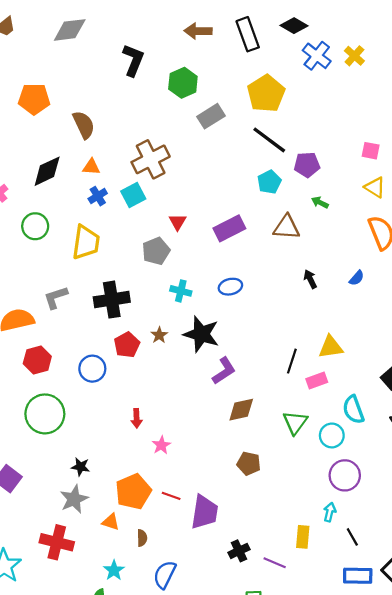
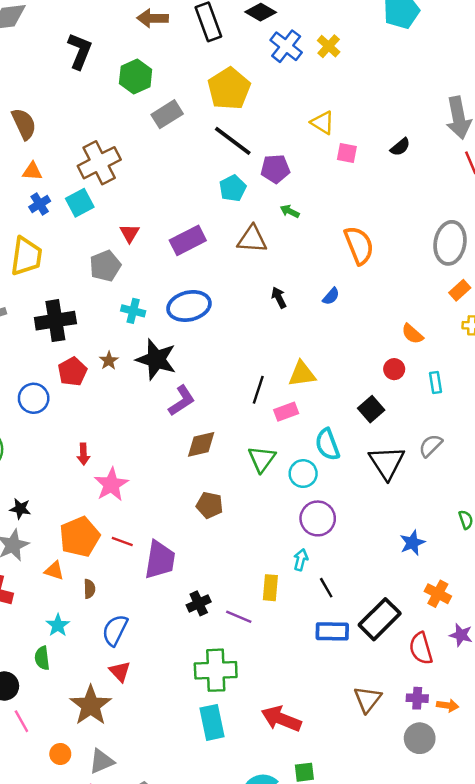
yellow triangle: (375, 187) -> (323, 123), moved
blue ellipse: (230, 287) -> (189, 306), size x1.6
pink star: (161, 445) -> (111, 484), size x1.6

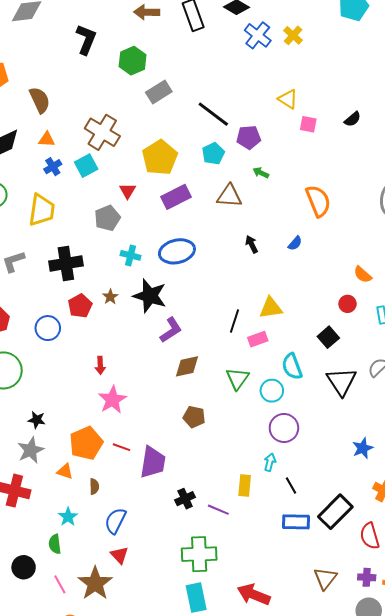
yellow pentagon: (229, 89) -> (160, 158), moved
brown cross: (99, 163) -> (102, 132), turned -32
red arrow: (83, 454) -> (100, 365), moved
pink line: (21, 721) -> (60, 584), moved

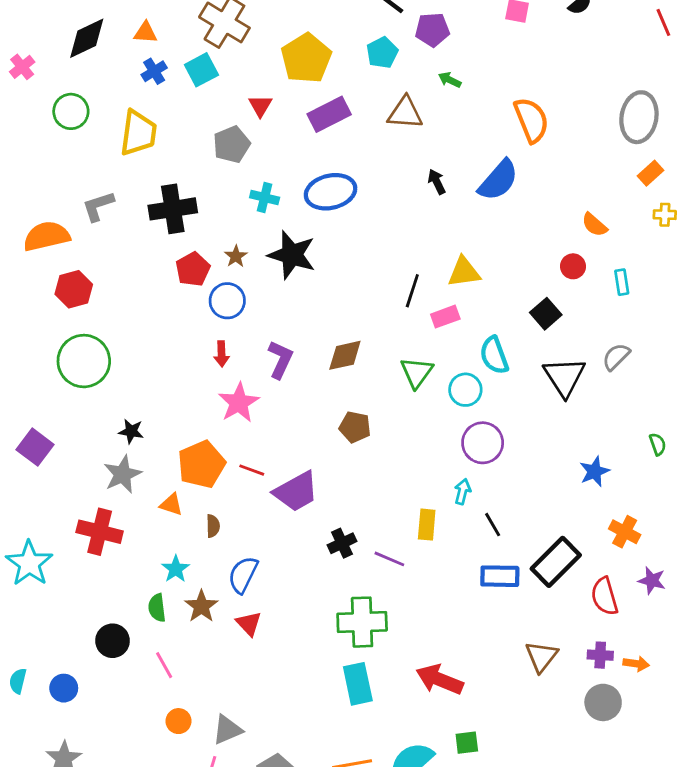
blue semicircle: (295, 243) -> (498, 180), size x2.0
blue circle: (48, 328) -> (227, 301), moved
purple L-shape: (171, 330) -> (280, 360), moved, turned -32
purple trapezoid: (153, 462) -> (296, 492), turned 52
brown star: (95, 583) -> (201, 606), moved, size x0.7

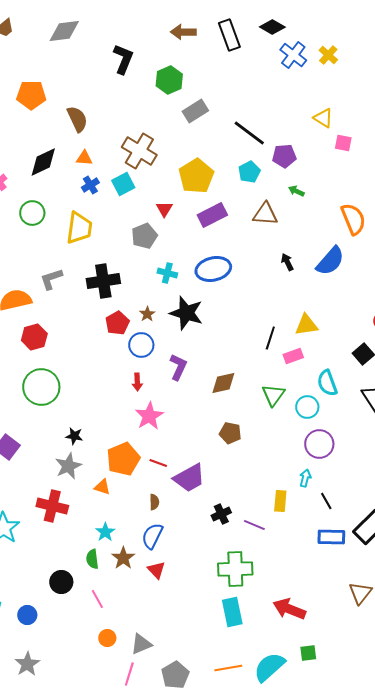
purple L-shape: (280, 360) -> (178, 367), moved
brown semicircle: (213, 526) -> (154, 502), moved

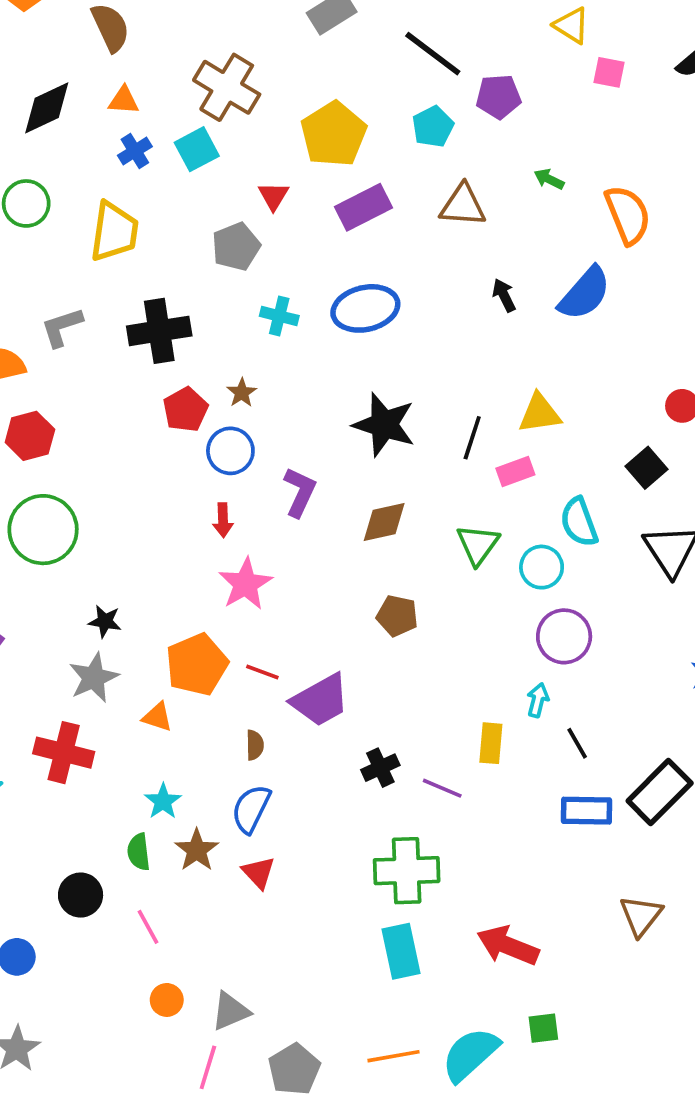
green arrow: (296, 191) -> (549, 179), moved
black star: (186, 313) -> (384, 425), moved

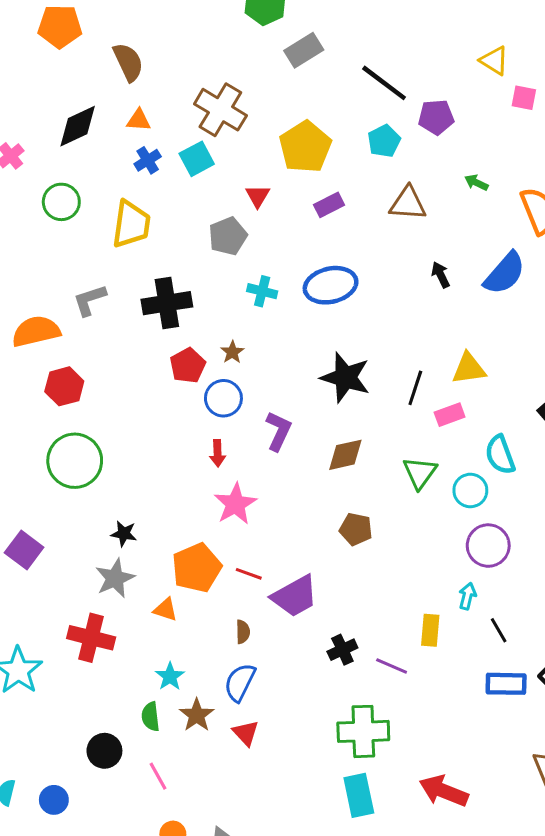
purple rectangle: (364, 207) -> (329, 205), size x0.7

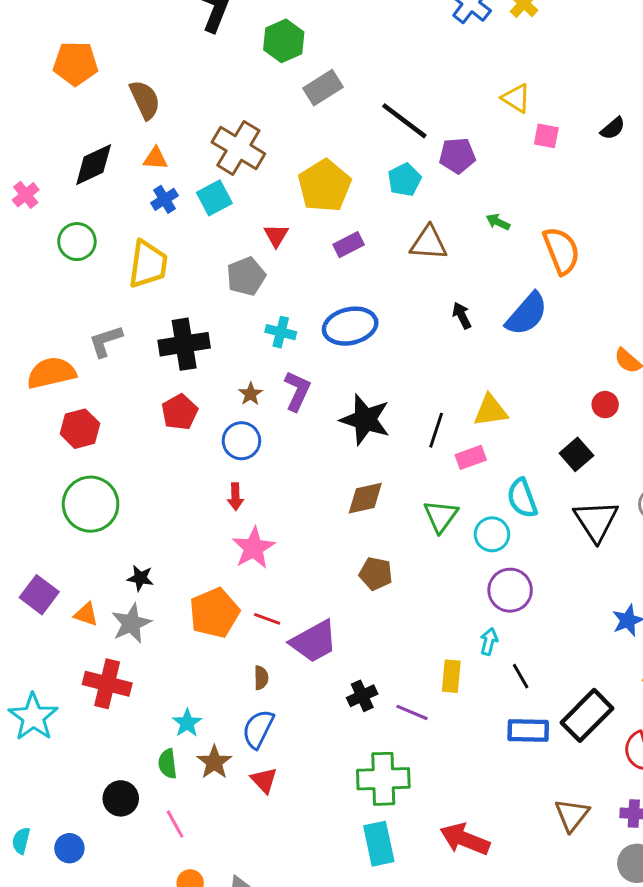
red pentagon: (188, 366) -> (180, 412), moved
purple L-shape: (278, 431) -> (297, 391), moved
orange triangle: (165, 609) -> (86, 614), moved

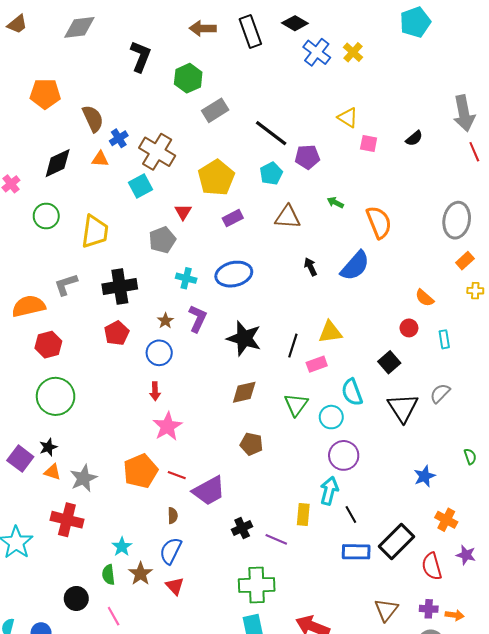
blue cross: (164, 199) -> (119, 138), moved
black star: (140, 578) -> (48, 447), moved, turned -30
cyan arrow: (489, 641) -> (329, 491), size x1.5

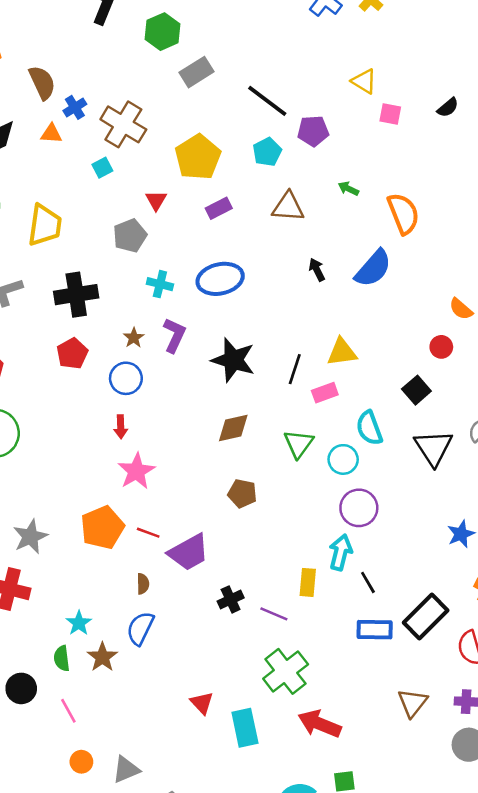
cyan square: (141, 186) -> (102, 168), size x0.7
green cross: (257, 585) -> (286, 671), moved, turned -36
red triangle: (175, 586) -> (202, 703), moved

